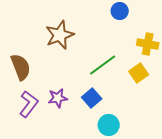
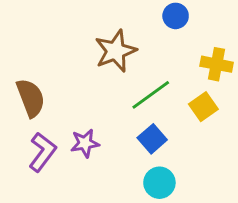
brown star: (60, 35) -> (116, 51), moved
blue square: (92, 98) -> (152, 139), moved

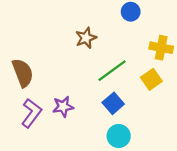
brown star: (116, 51) -> (86, 38), size x0.7

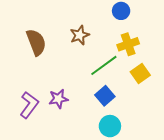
yellow cross: (161, 48) -> (128, 44), moved, turned -30
brown semicircle: (23, 73) -> (36, 42), moved

